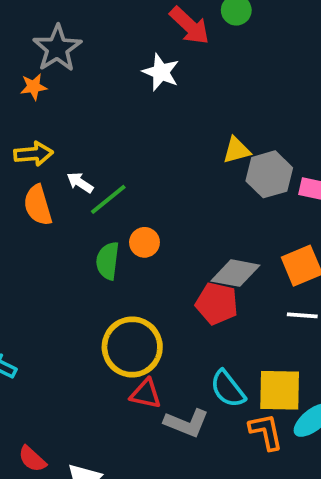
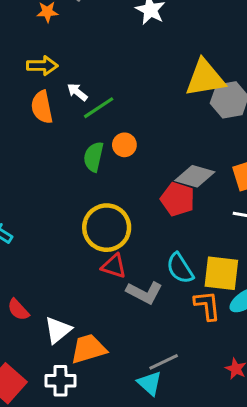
yellow triangle: (237, 150) -> (205, 78), size x1.8

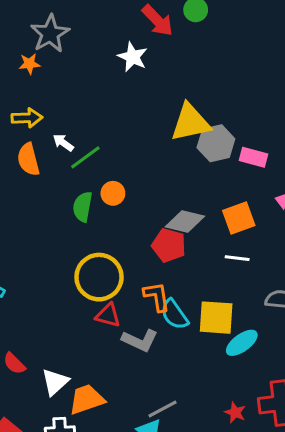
orange L-shape: (207, 305) -> (157, 297), moved

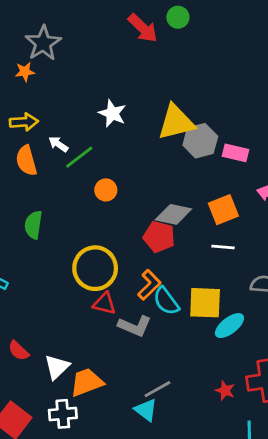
white star: (133, 57) -> (112, 113), moved
green semicircle: (83, 207) -> (33, 225), moved
orange L-shape: (157, 297) -> (149, 285), turned 56

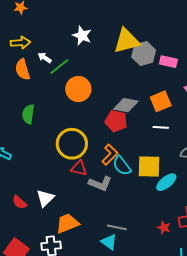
orange circle: (106, 190) -> (78, 89), size x1.6
white triangle: (57, 367) -> (45, 198), moved
gray line: (157, 389) -> (117, 227), turned 42

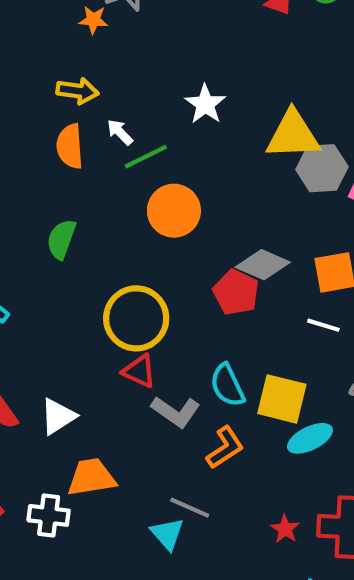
orange L-shape: (110, 155) -> (225, 448), moved

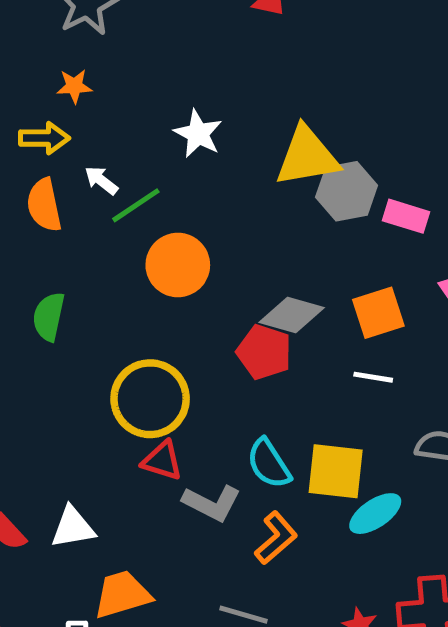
orange star: (93, 20) -> (74, 86), moved
white triangle: (58, 416) -> (73, 527), turned 30

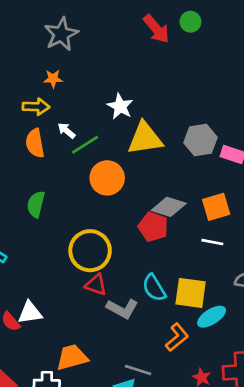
yellow triangle: (307, 156) -> (145, 138), moved
white triangle: (73, 527) -> (30, 313), moved
orange L-shape: (276, 538) -> (177, 337), moved

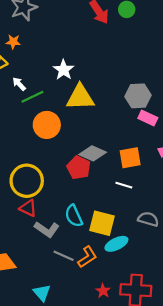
gray hexagon: (201, 140) -> (138, 96), moved
gray line: (138, 370) -> (64, 256), moved

